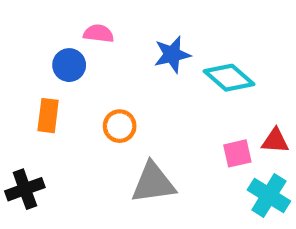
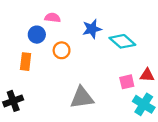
orange circle: (120, 126) -> (62, 50), moved

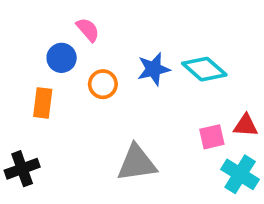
pink semicircle: (53, 18) -> (88, 30), turned 42
blue star: (92, 29) -> (154, 69), moved

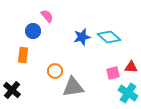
orange circle: (103, 84) -> (55, 71), moved
black cross: (22, 169) -> (12, 90), turned -30

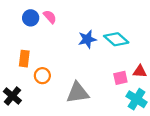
blue circle: (33, 31) -> (31, 18), moved
orange circle: (55, 71) -> (42, 76), moved

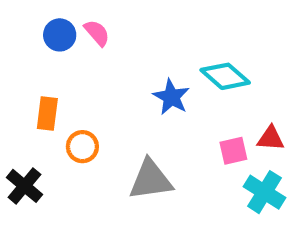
blue star: (87, 39) -> (171, 97), moved, turned -30

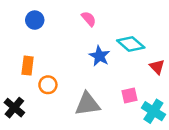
pink semicircle: (97, 33) -> (89, 19), moved
red triangle: (271, 138) -> (157, 67), moved, turned 42
pink square: (233, 151) -> (129, 96), moved

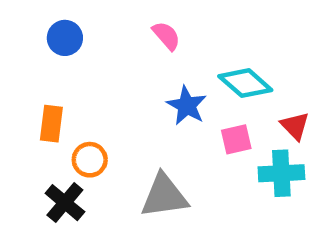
pink square: (129, 96) -> (236, 139), moved
black cross: (14, 108) -> (65, 203), moved
cyan cross: (153, 111) -> (281, 173), moved, turned -35

